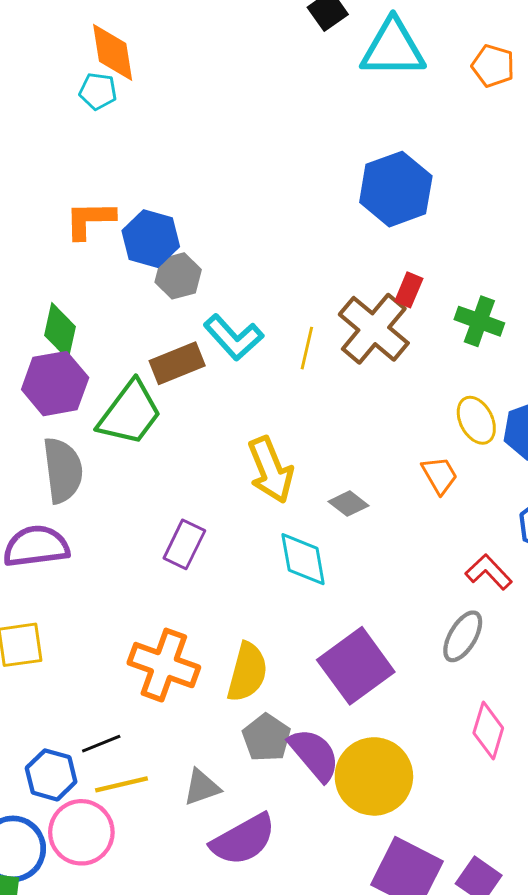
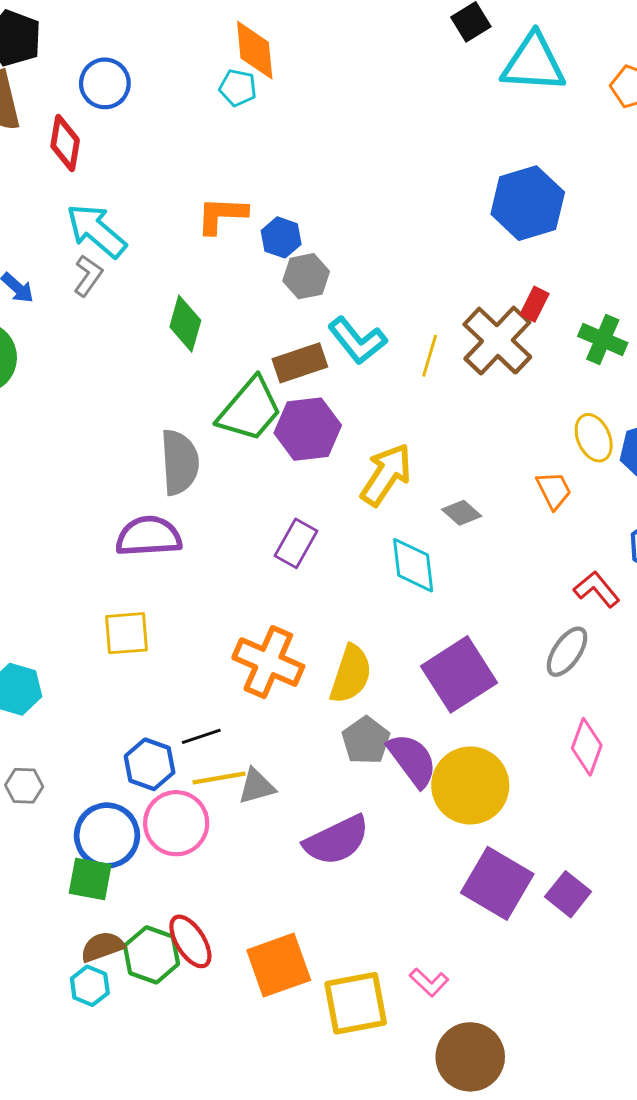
blue hexagon: (151, 239) -> (281, 237), size x0.7
purple hexagon: (55, 384) -> (308, 429), moved
yellow arrow: (271, 470) -> (386, 475), turned -128
gray triangle: (202, 787) -> (257, 786), moved

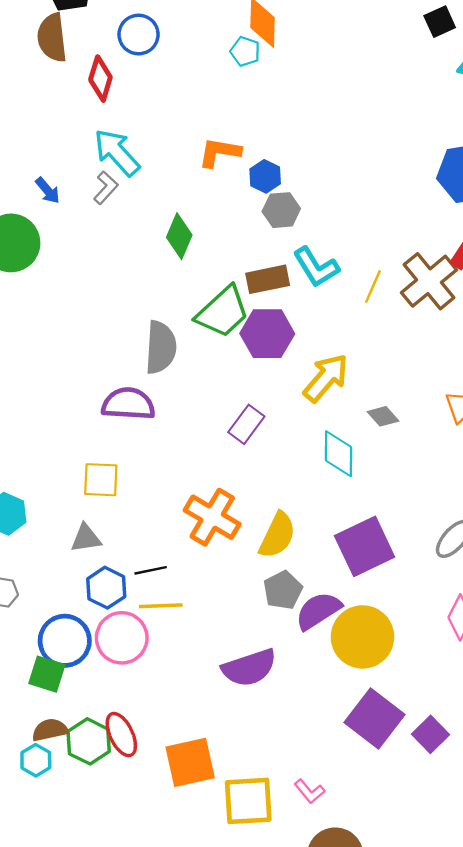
purple semicircle: (412, 760) -> (318, 611), turned -93
gray triangle: (257, 786) -> (86, 538), moved

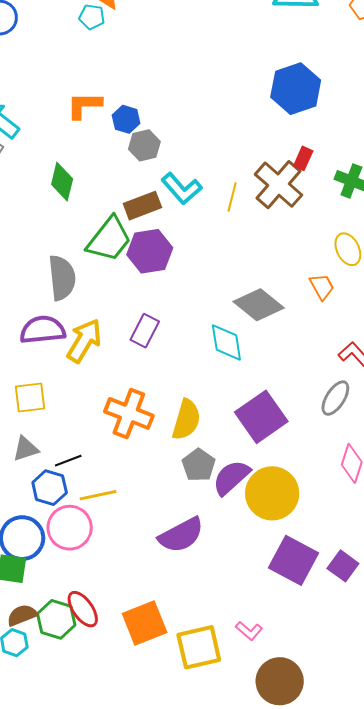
yellow arrow: (326, 378) -> (84, 341), moved
gray diamond: (383, 416) -> (259, 305), size x1.8
black line: (151, 570) -> (68, 461), moved

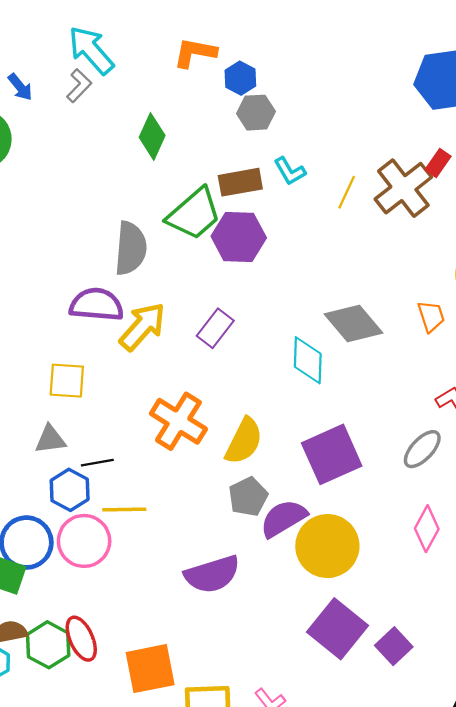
cyan L-shape: (182, 189) -> (290, 171), size x0.7

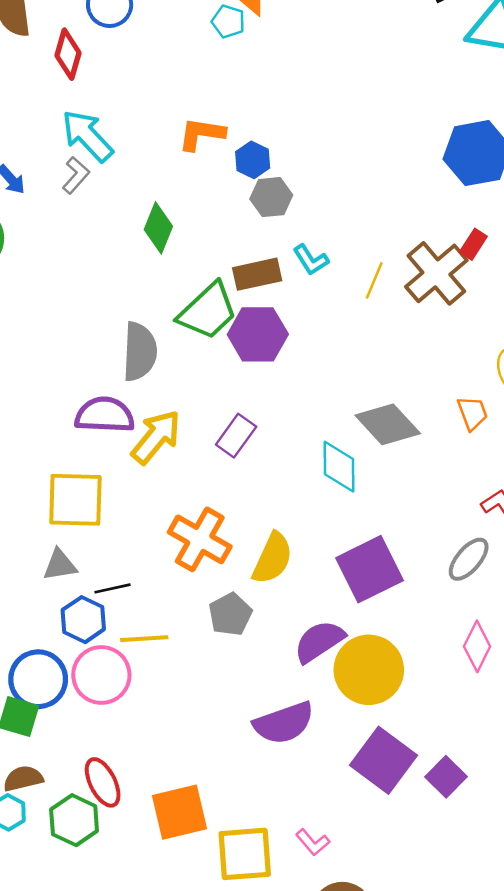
yellow square: (67, 381) -> (75, 500), size x1.4
gray pentagon: (248, 497) -> (230, 614), moved
purple semicircle: (212, 574) -> (284, 723), moved
green hexagon: (48, 645) -> (74, 820), moved

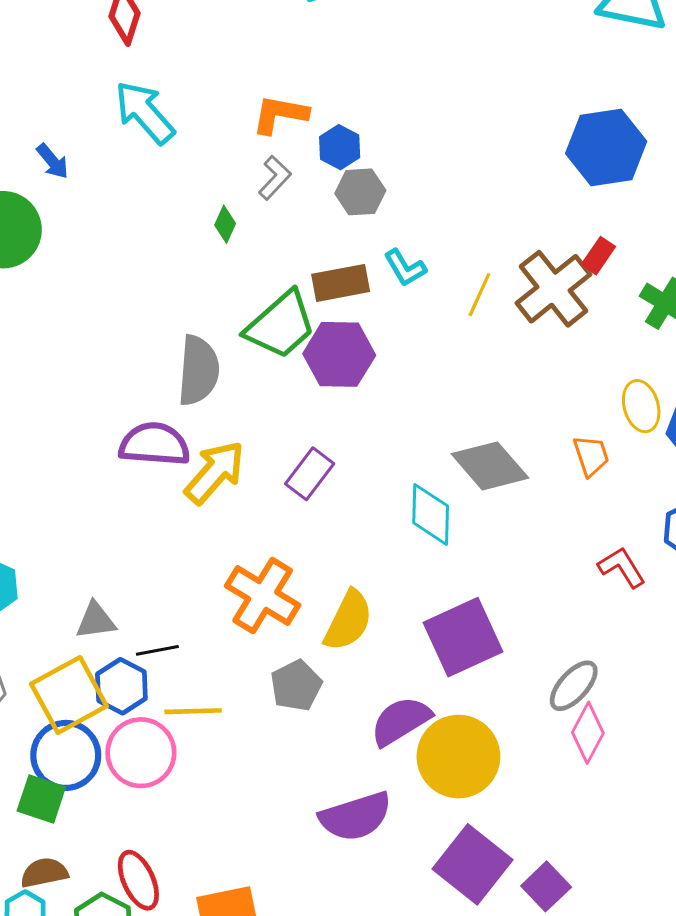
gray L-shape: (76, 175) -> (275, 178), moved
green diamond: (158, 228) -> (225, 224), size x0.6
yellow square: (75, 500) -> (69, 695), moved, turned -32
gray ellipse: (469, 559) -> (574, 686), moved

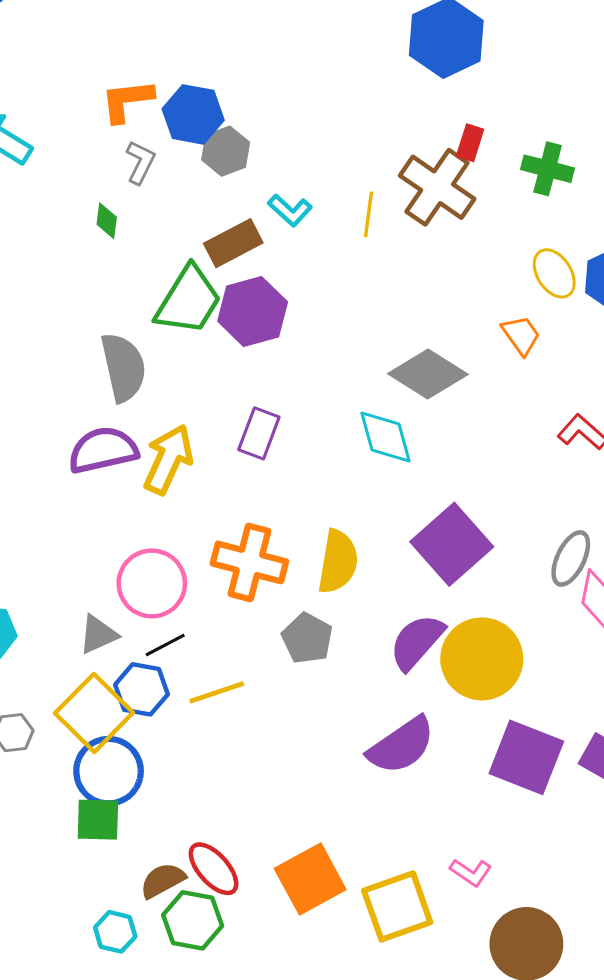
blue hexagon: (340, 147) -> (193, 114), size x1.4
pink circle: (141, 753) -> (152, 583), moved
brown semicircle: (44, 873) -> (163, 880), moved

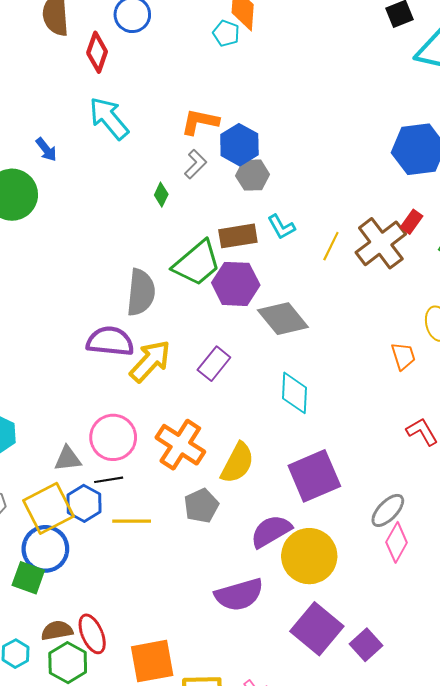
gray diamond: (428, 374) -> (283, 319), moved

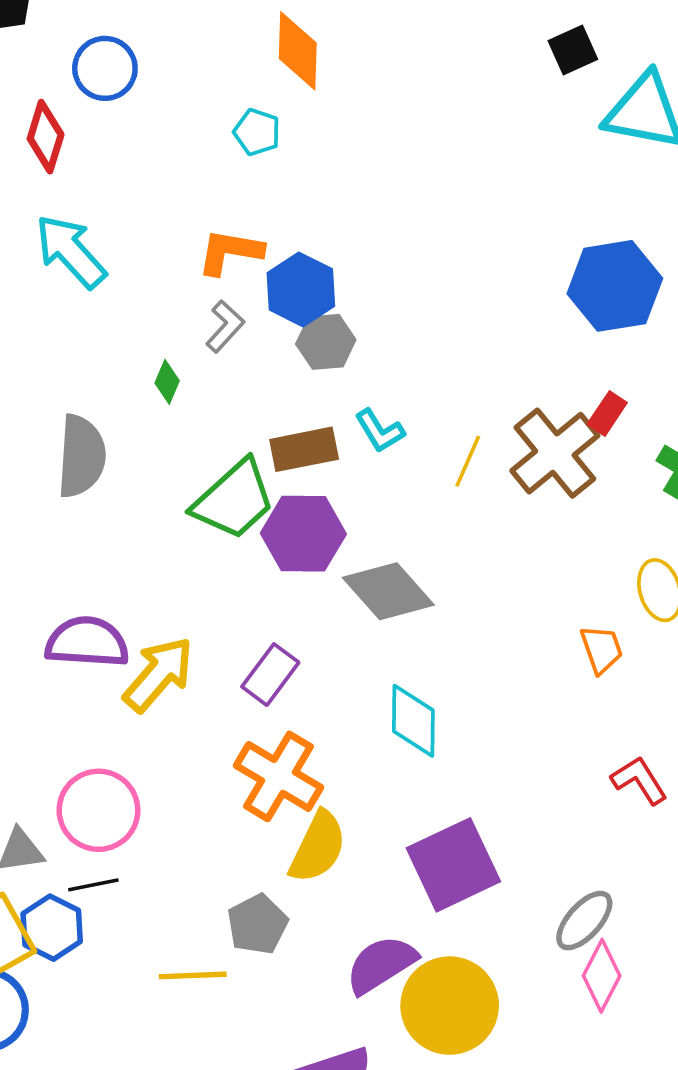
cyan pentagon: (226, 33) -> (257, 132), moved
gray semicircle: (141, 292) -> (81, 456), moved
orange cross: (180, 445) -> (278, 776), moved
yellow line: (132, 521) -> (193, 975), moved

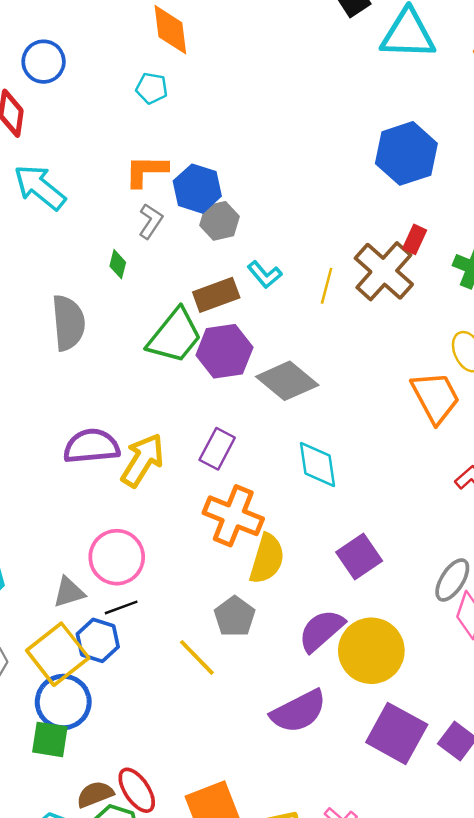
orange trapezoid: (601, 649) -> (435, 397), size x1.6
purple square: (453, 865) -> (359, 556), size x0.7
yellow line: (193, 975) -> (197, 657), turned 57

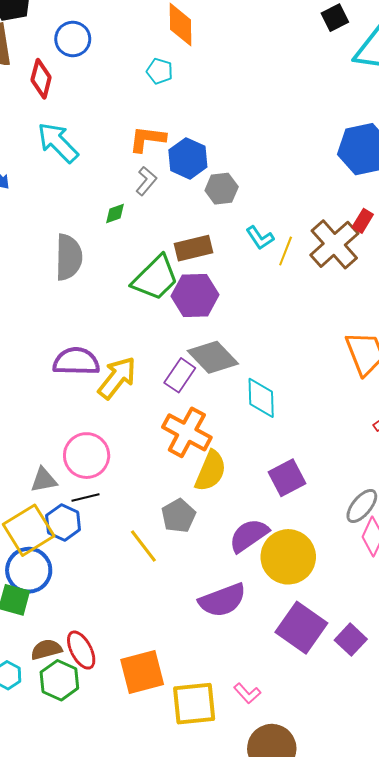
gray hexagon: (219, 221) -> (222, 189), moved
green diamond: (118, 264) -> (115, 213), turned 50
cyan L-shape: (265, 275) -> (260, 238), moved
gray diamond: (287, 381) -> (213, 357), moved

